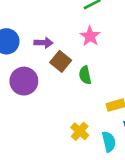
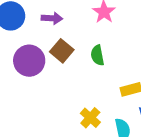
brown square: (61, 61) -> (62, 51), moved

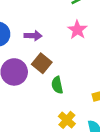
green semicircle: (97, 55) -> (57, 85), moved

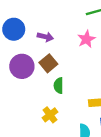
yellow cross: (67, 120) -> (50, 115), moved

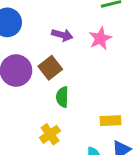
purple arrow: (45, 37) -> (62, 35), moved

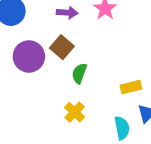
green semicircle: (62, 97) -> (79, 73), turned 30

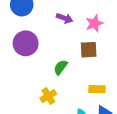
brown square: (62, 47) -> (89, 50), moved, turned 30

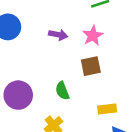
purple circle: (26, 43) -> (18, 95), moved
green semicircle: (61, 67) -> (62, 91), turned -49

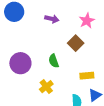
pink star: (93, 36) -> (87, 21), moved
brown square: (91, 66) -> (76, 43), turned -35

